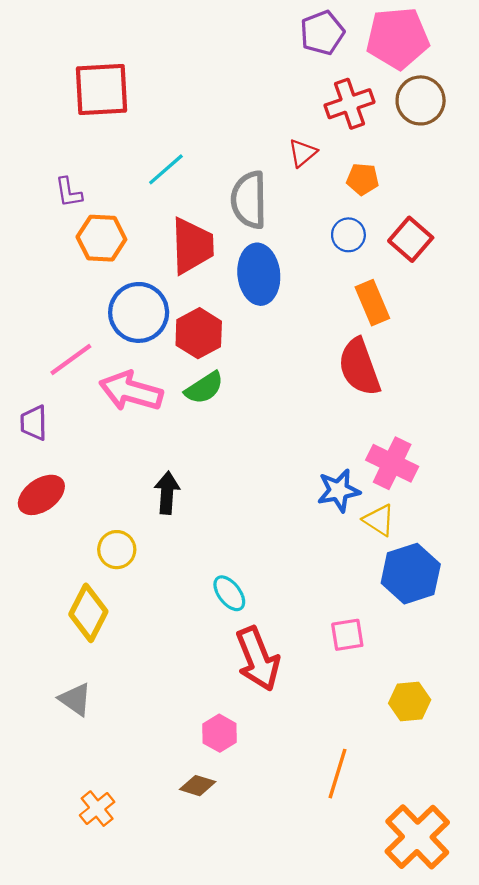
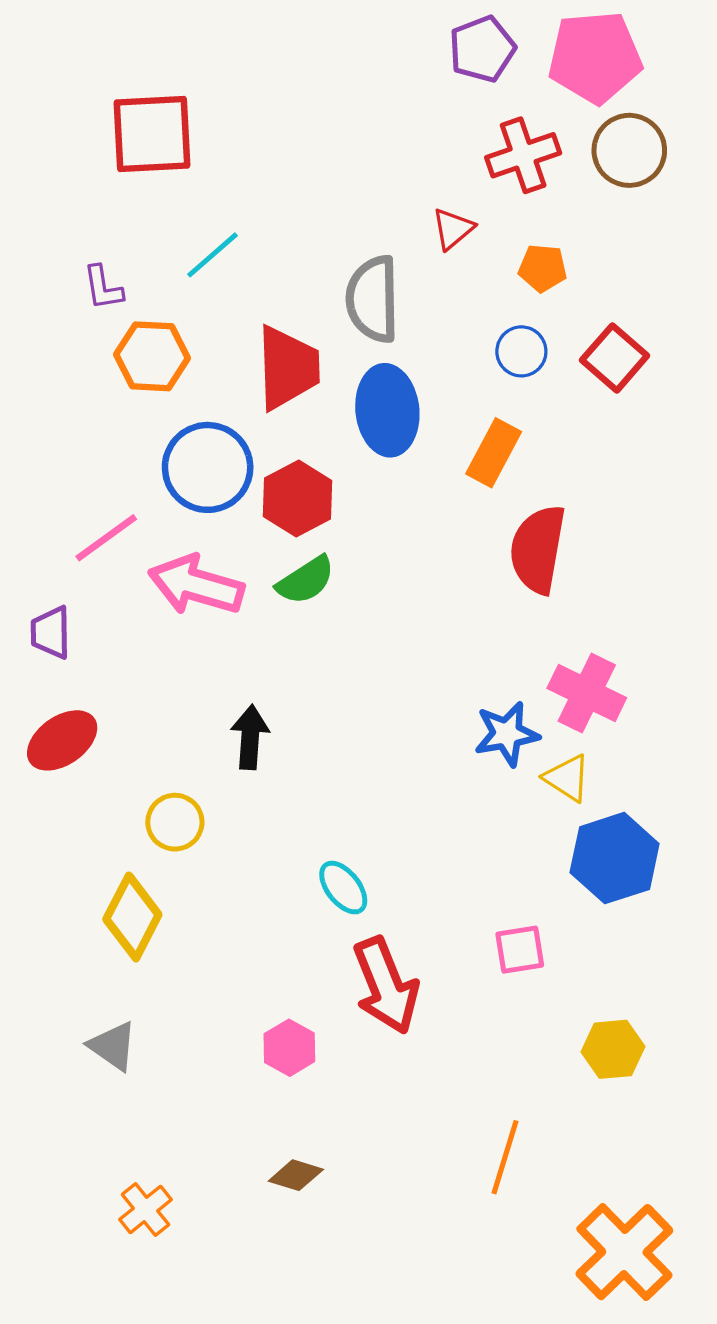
cyan line: (166, 169) -> (212, 255), moved
orange rectangle: (372, 303) -> (494, 453), moved, turned 51
red semicircle: (359, 367) -> (538, 549), turned 30
pink hexagon: (219, 733) -> (289, 1048), moved

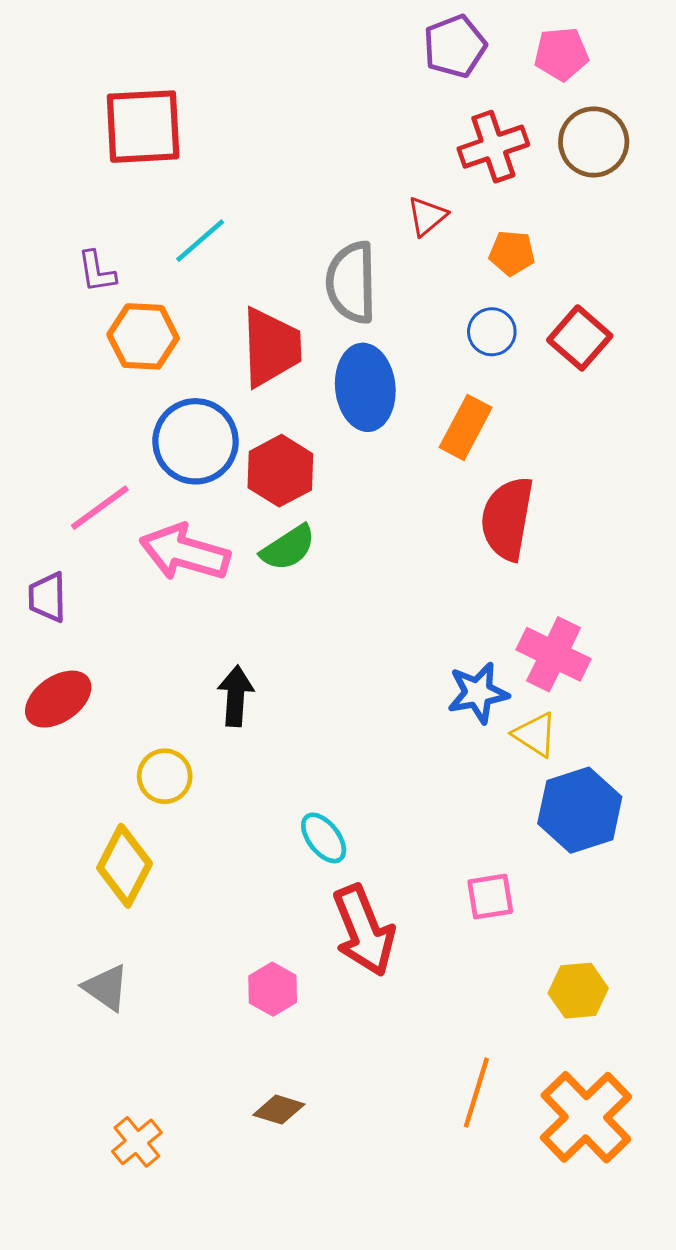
pink pentagon: (595, 57) -> (561, 54), size x0.6
orange cross: (624, 1252) -> (586, 1117), moved

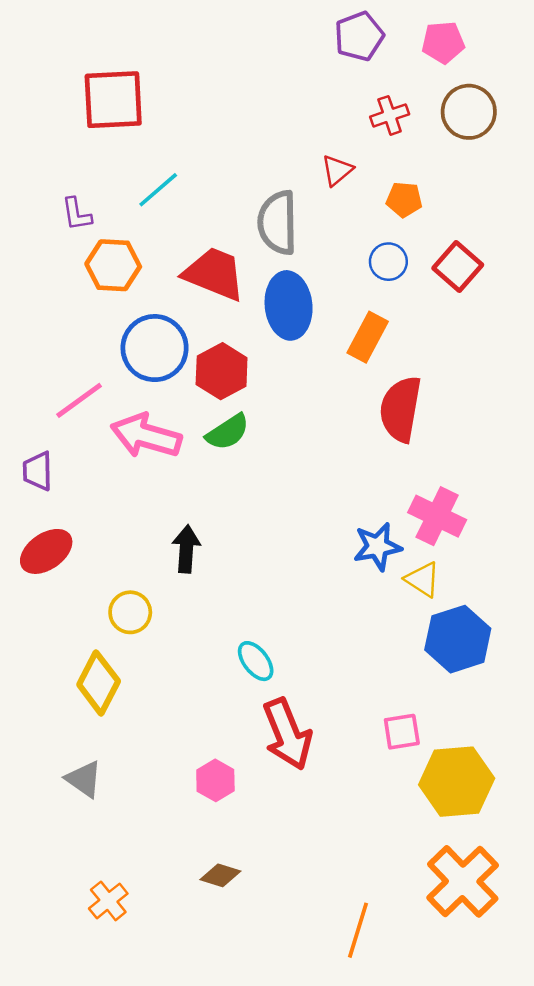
red cross: (493, 147) -> (390, 115), size x0.7
red trapezoid: (271, 347) -> (214, 274), turned -66
pink square: (490, 897) -> (402, 732), moved
yellow hexagon: (578, 991) -> (457, 782), size x1.6
orange line: (476, 1093) -> (358, 930), moved

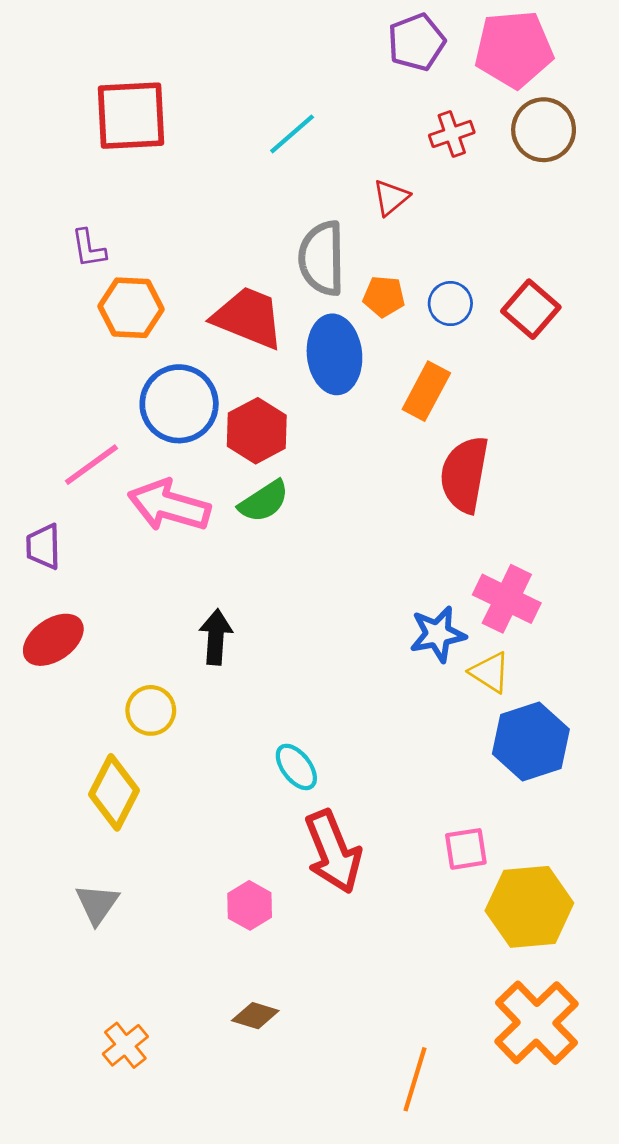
pink pentagon: (443, 42) -> (514, 49), size x1.6
cyan line: (158, 190) -> (292, 134), moved
orange pentagon: (404, 199) -> (384, 296), moved
gray triangle: (84, 779) -> (97, 904), turned 30

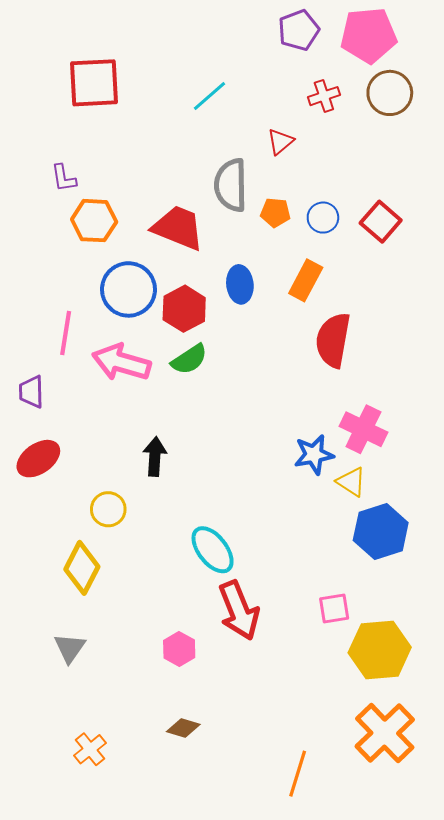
blue ellipse: (334, 354) -> (240, 284), moved, size x0.7
pink line: (91, 465) -> (66, 333), turned -45
cyan ellipse: (296, 767) -> (213, 550), size x1.4

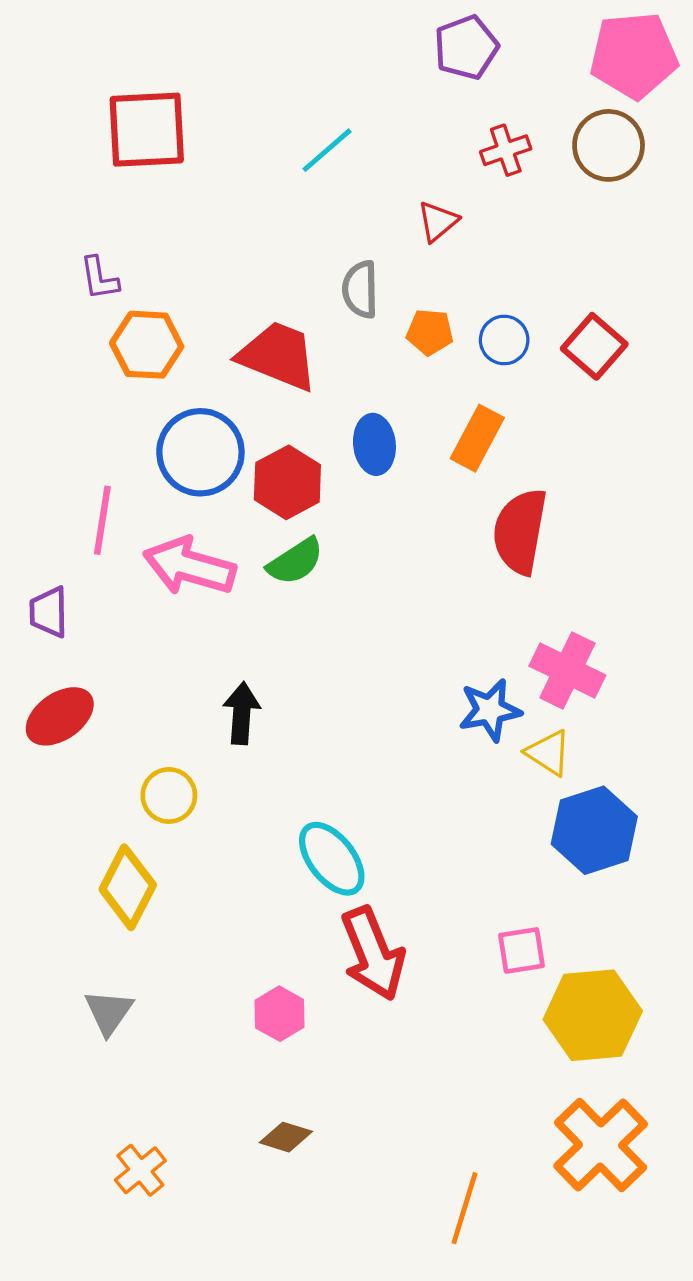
pink pentagon: (369, 35) -> (634, 55), moved
gray semicircle: (231, 185) -> (360, 289), size x0.7

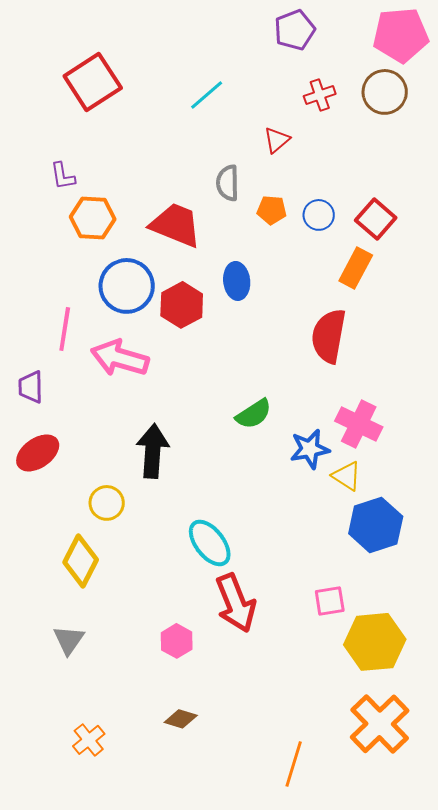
red square: (147, 130) -> (93, 82), turned -30
orange rectangle: (477, 438) -> (356, 268), moved
green semicircle: (295, 561) -> (254, 414), moved
black arrow: (242, 713) -> (153, 451), size x1.4

